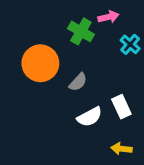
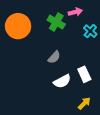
orange circle: (40, 63) -> (18, 26), moved
yellow arrow: (121, 149) -> (84, 103), turned 128

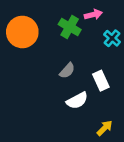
white rectangle: (84, 74) -> (101, 81), moved

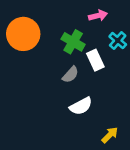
green cross: (70, 27) -> (73, 42), moved
white rectangle: (101, 81) -> (95, 60), moved

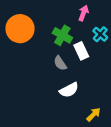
pink arrow: (98, 16) -> (84, 13), turned -56
gray semicircle: (70, 75) -> (60, 63), turned 104

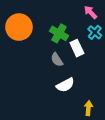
pink arrow: (84, 13) -> (91, 12), moved, turned -64
yellow arrow: (94, 114) -> (88, 108), turned -40

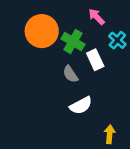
pink arrow: (91, 12) -> (97, 17), moved
orange circle: (19, 27) -> (42, 31), moved

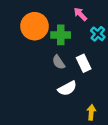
green cross: (73, 41) -> (61, 35), turned -30
white rectangle: (95, 60) -> (84, 63), moved

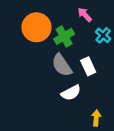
green cross: (61, 35) -> (64, 36), turned -30
gray semicircle: (59, 62) -> (62, 65), size x1.5

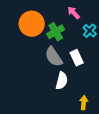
white semicircle: (71, 93) -> (62, 81), turned -48

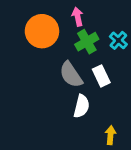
pink arrow: (74, 13) -> (78, 17), moved, turned 32
green cross: (56, 32) -> (87, 42), moved

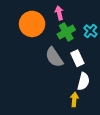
white semicircle: (82, 106) -> (83, 81), moved
yellow arrow: (110, 135) -> (74, 100), moved

